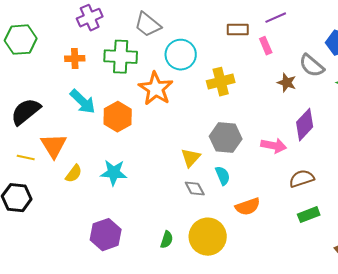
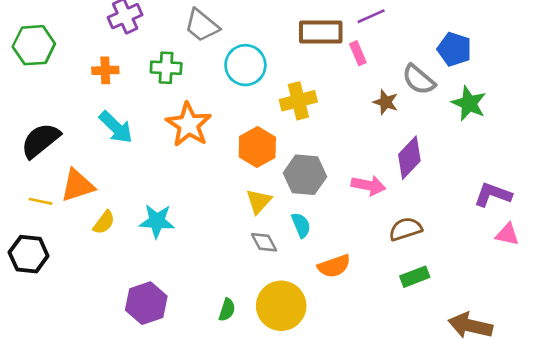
brown rectangle: (238, 30) -> (321, 32), size x1.5
green cross: (121, 57) -> (166, 68), size x0.7
orange star: (156, 89) -> (189, 125), moved
orange hexagon: (118, 117) -> (257, 147), moved
orange triangle: (54, 146) -> (77, 185), turned 44

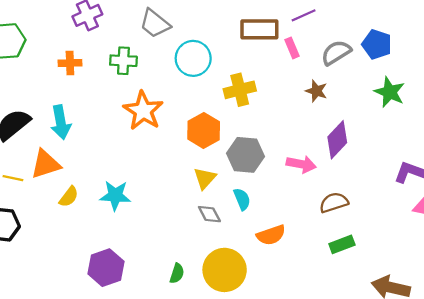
gray semicircle: (419, 80) -> (336, 53), moved, turned 108
cyan arrow: (116, 127) -> (61, 122), moved, turned 36

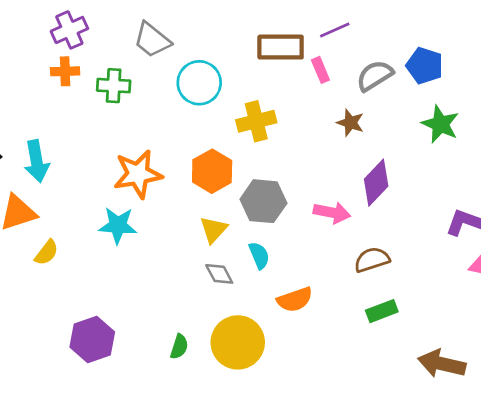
orange cross: (70, 63) -> (65, 71), moved
orange star: (143, 111) -> (138, 174), moved, turned 30
cyan star: (115, 196) -> (118, 225), moved

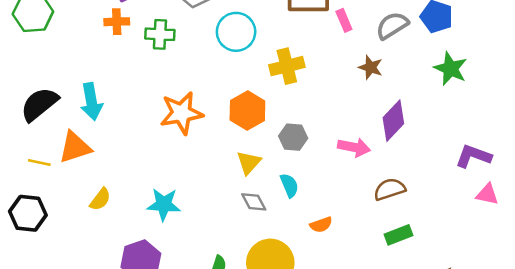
gray hexagon: (263, 201) -> (293, 137), size x0.7
cyan star: (118, 225) -> (164, 204), moved
yellow semicircle: (47, 253) -> (100, 199), moved
orange semicircle: (295, 300) -> (321, 225), size x0.7

